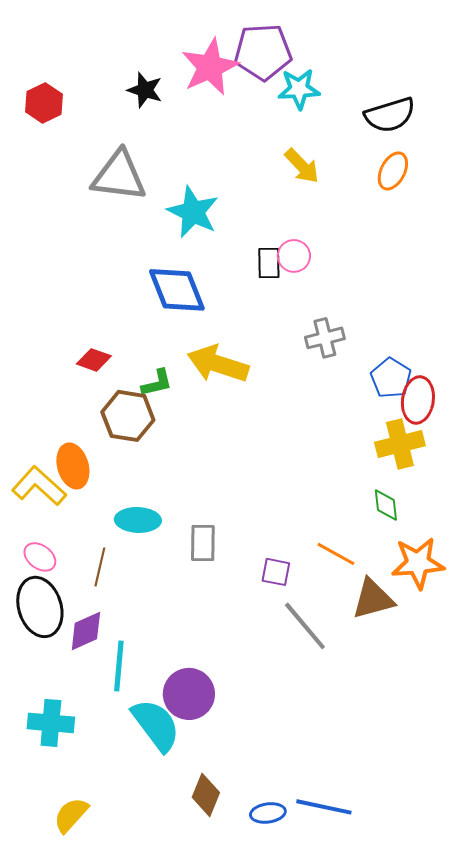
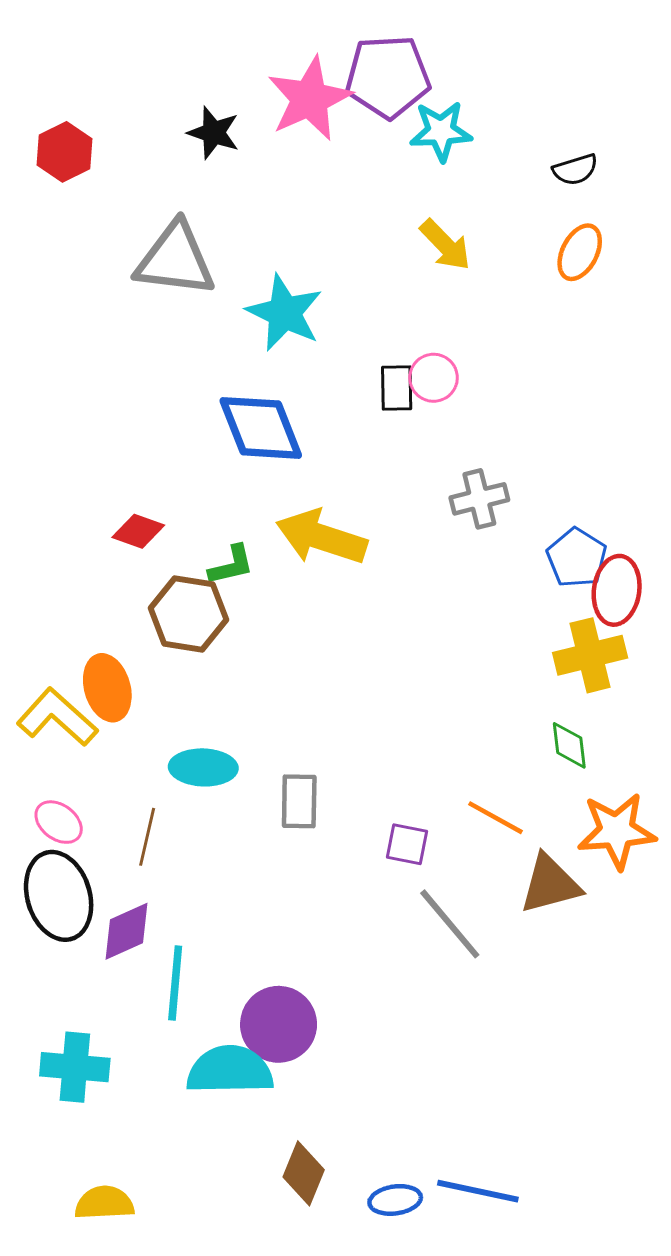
black semicircle: (390, 115) -> (575, 170), size x0.6
cyan semicircle: (156, 725) -> (230, 1070), turned -54
yellow semicircle: (71, 815) -> (104, 1203), turned 45

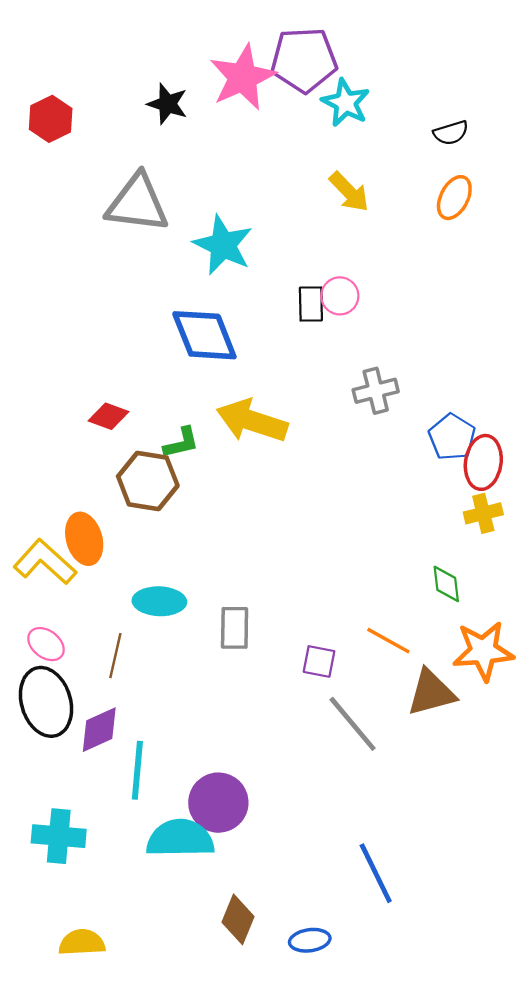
cyan star: (441, 131) -> (346, 103), turned 30
yellow cross: (590, 655) -> (483, 513), moved, size x0.7
blue line: (478, 1191) -> (376, 873), moved, turned 52

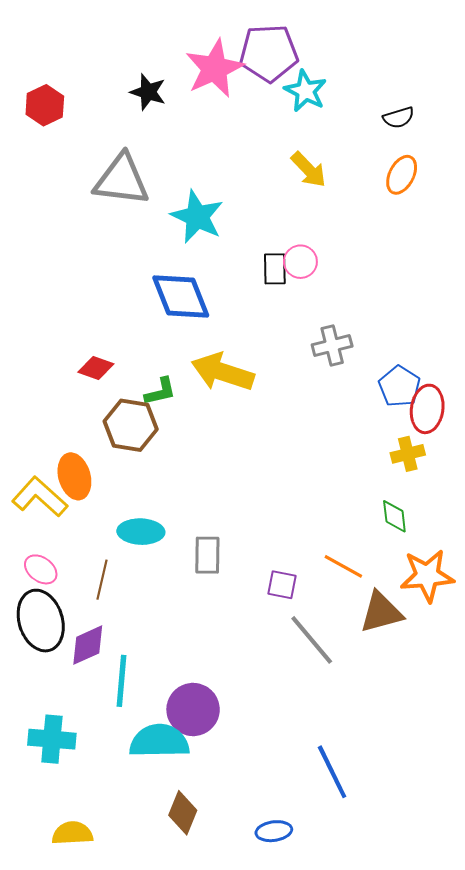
yellow cross: (483, 513) -> (408, 454), moved
brown diamond: (238, 919) -> (183, 813), moved

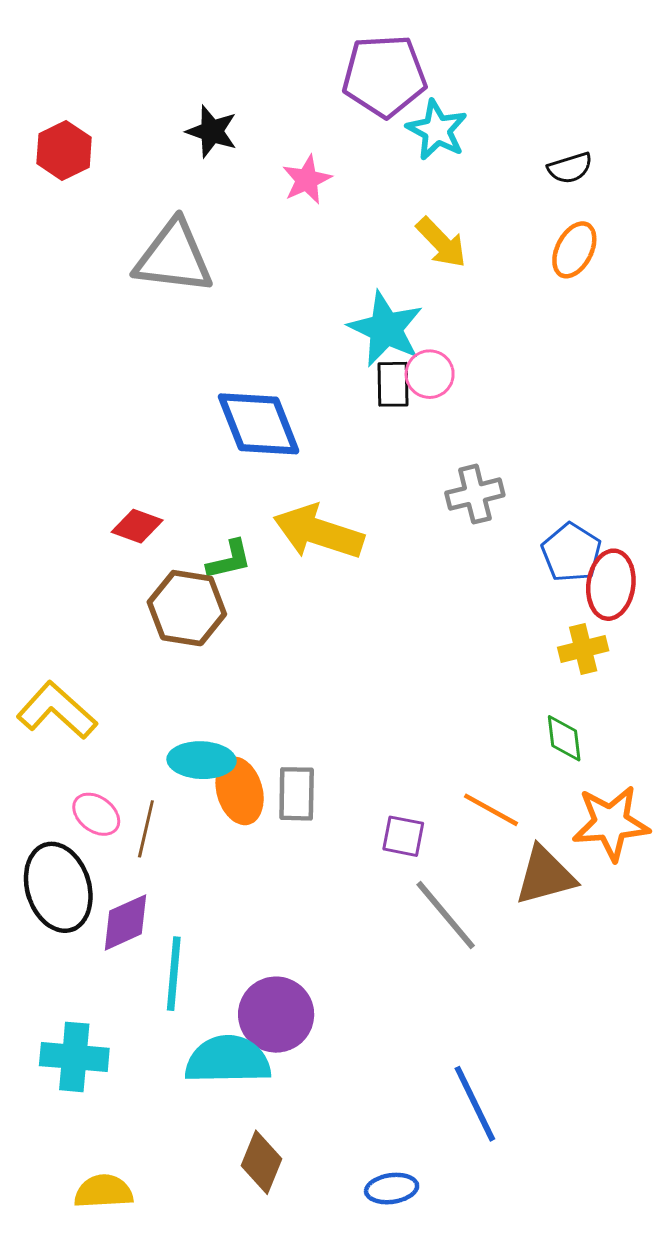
pink star: (215, 68) -> (307, 180), moved, size x0.6
cyan star: (197, 217) -> (386, 329), moved
orange ellipse: (74, 476) -> (240, 791), moved
pink ellipse: (41, 569) -> (96, 814), moved

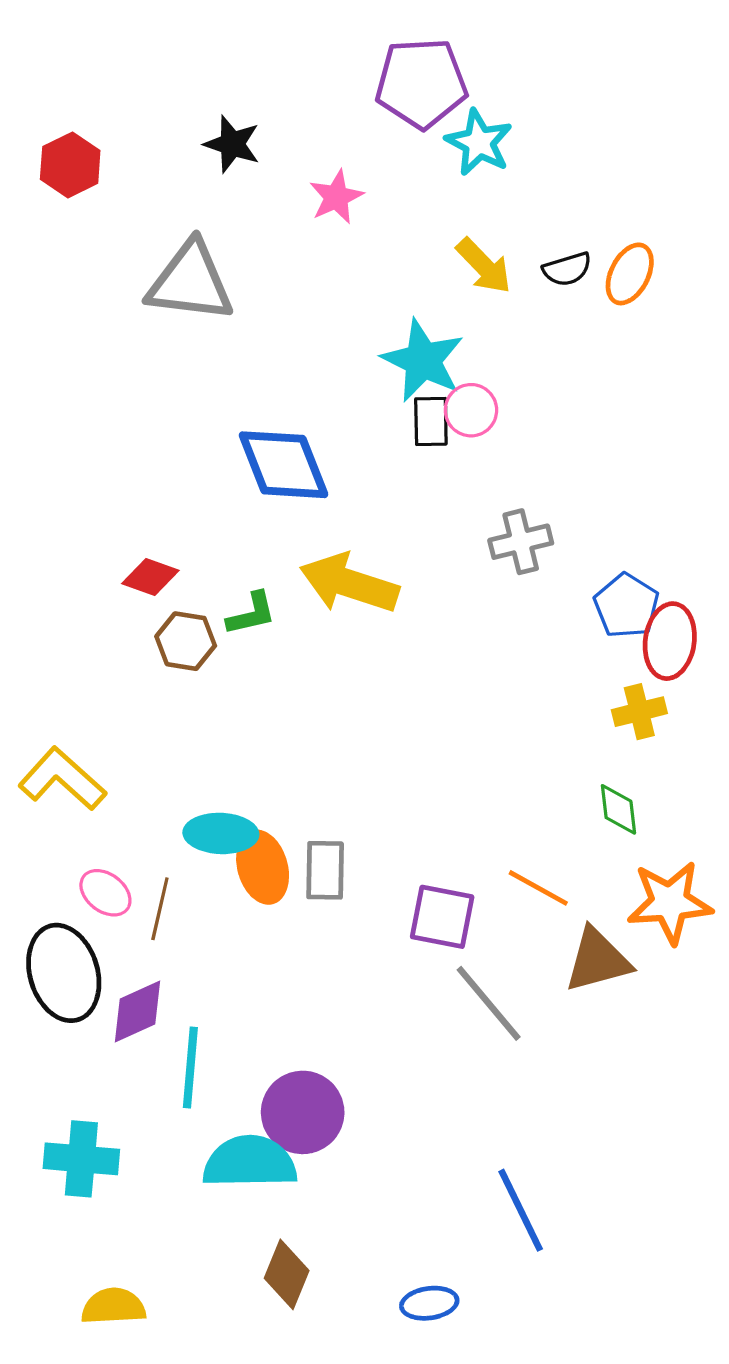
black semicircle: (570, 168) -> (567, 269), moved
brown hexagon: (187, 608) -> (186, 641), moved, size x0.7
purple square: (403, 836) -> (442, 917), size x1.4

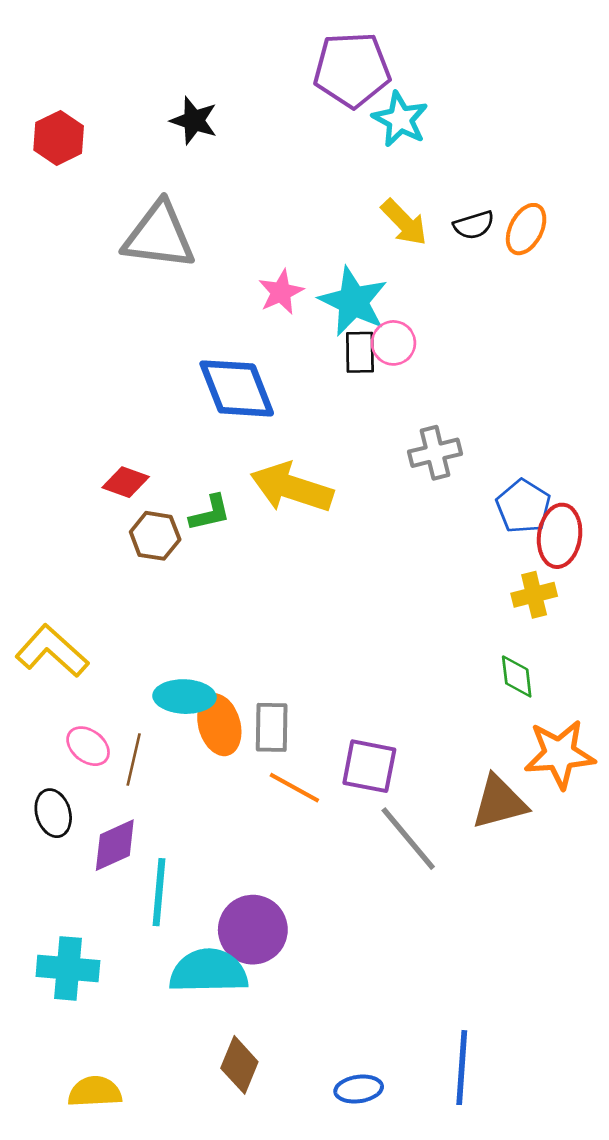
pink star: (336, 197) -> (281, 292), moved
orange line: (538, 888) -> (294, 788), moved
black ellipse: (64, 973) -> (53, 813), size x0.6
blue line: (521, 1210) -> (462, 1068), moved, turned 30

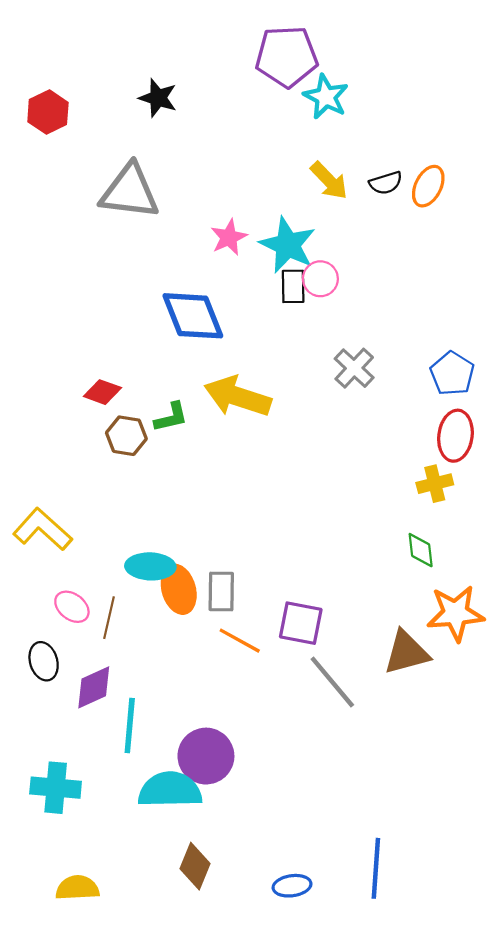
gray cross: (435, 453) -> (354, 368), turned -33
blue pentagon: (523, 506) -> (452, 374), moved

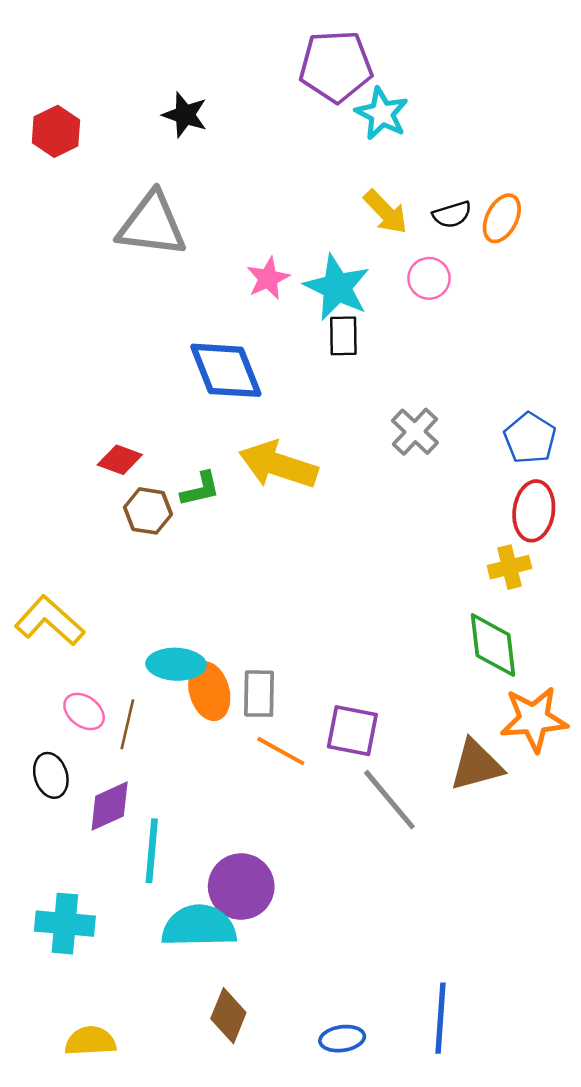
pink circle: (320, 279) -> (429, 278), moved
green diamond: (421, 550) -> (493, 645), size x1.6

